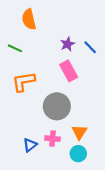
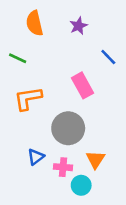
purple star: (68, 44) -> (79, 26), moved
blue triangle: (30, 145) -> (36, 157), moved
cyan circle: (78, 154) -> (81, 185), moved

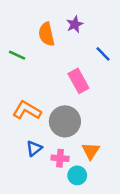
orange semicircle: (34, 23) -> (46, 34), moved
orange L-shape: (28, 98) -> (27, 110), moved, turned 40

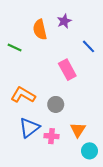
gray circle: (65, 121) -> (56, 104), size x0.6
blue triangle: (34, 148) -> (29, 128), size x1.5
cyan circle: (77, 175) -> (89, 151), moved

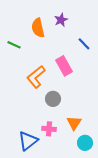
orange L-shape: (23, 95) -> (36, 77), moved, turned -70
blue triangle: (29, 128) -> (28, 141), moved

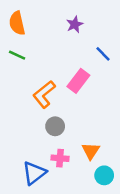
orange semicircle: (38, 28) -> (17, 23), moved
pink rectangle: (64, 66) -> (78, 81), turned 66
gray circle: (53, 99) -> (55, 126), moved

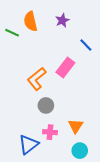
orange semicircle: (17, 23) -> (31, 21), moved
green line: (17, 55) -> (12, 33), moved
cyan circle: (104, 175) -> (80, 151), moved

